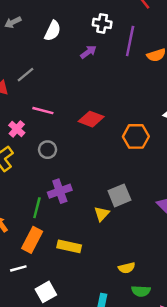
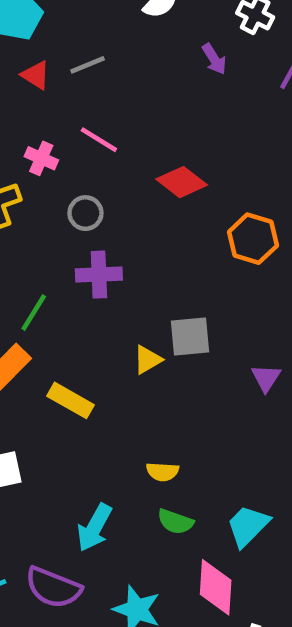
purple arrow: (88, 52) -> (214, 59), turned 77
pink cross: (17, 129) -> (41, 158), turned -35
purple cross: (60, 191) -> (99, 275), moved

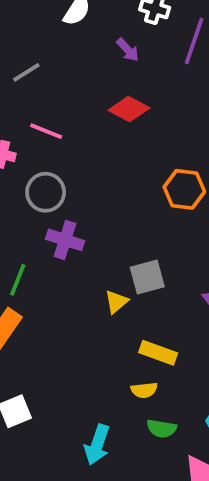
red diamond: (182, 182) -> (129, 109), moved
gray circle: (85, 213) -> (46, 192), size x1.4
purple cross: (99, 275) -> (65, 240), turned 30
yellow rectangle: (71, 400) -> (158, 353), moved

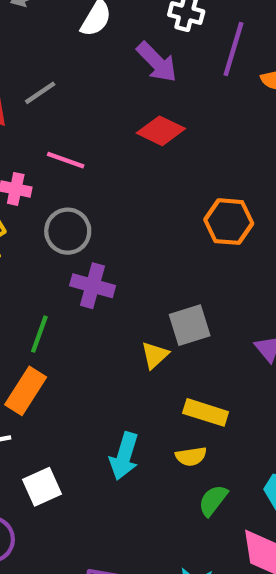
purple arrow: (128, 50) -> (157, 62), size x1.5
green semicircle: (162, 429) -> (213, 500), turned 120
cyan arrow: (97, 445) -> (124, 456), moved

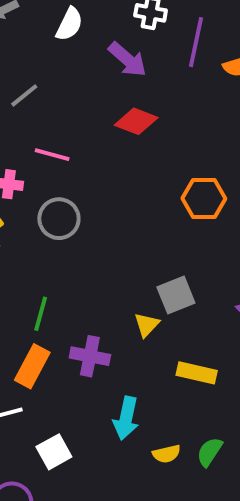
purple cross: (93, 286) -> (90, 356), moved
yellow semicircle: (191, 456) -> (166, 454), moved

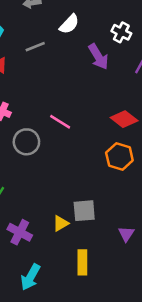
gray line: (24, 95) -> (35, 47), moved
red diamond: (136, 121) -> (124, 119), moved
pink line: (52, 155) -> (60, 122), moved
yellow rectangle: (197, 373) -> (82, 262), turned 60

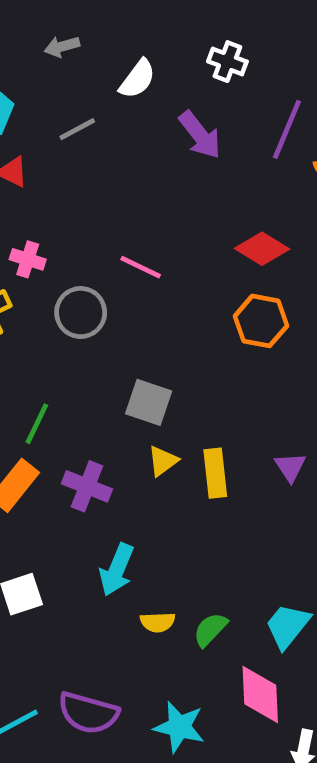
white cross: (121, 32) -> (227, 62), moved
gray square: (84, 211) -> (149, 402), moved, turned 30
yellow rectangle: (82, 262) -> (215, 473), moved

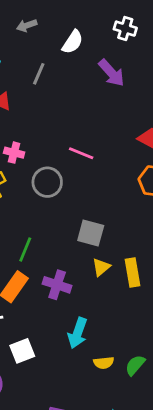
gray line: (77, 129) -> (39, 74), turned -35

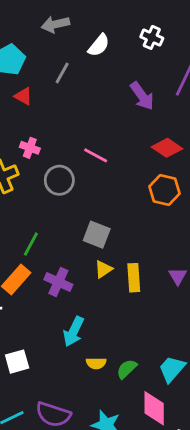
gray arrow: (27, 25) -> (55, 24), size x1.4
purple arrow: (112, 73) -> (142, 96), moved
white square: (22, 351) -> (17, 362), moved

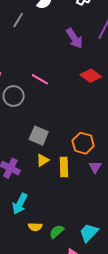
orange hexagon: (165, 190) -> (83, 143), moved

